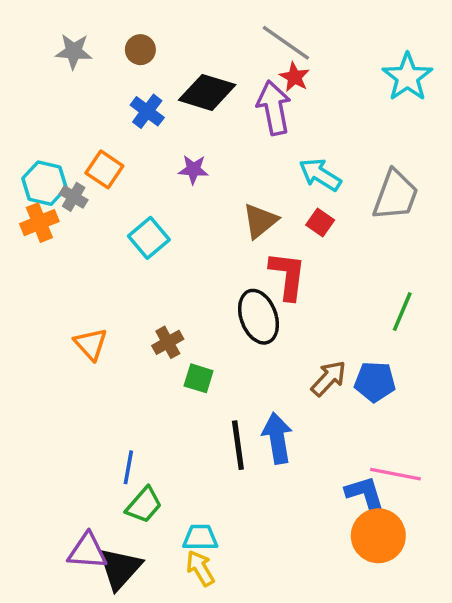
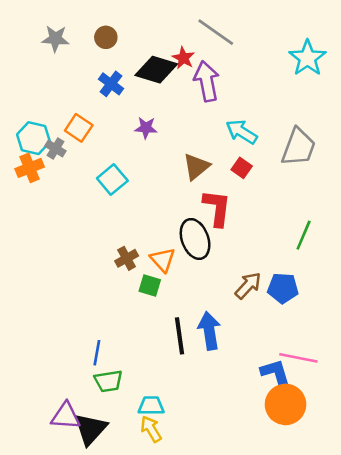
red star: (294, 77) -> (183, 58), moved
orange triangle: (91, 344) -> (163, 260), moved
green trapezoid: (144, 505) -> (108, 381), turned 40

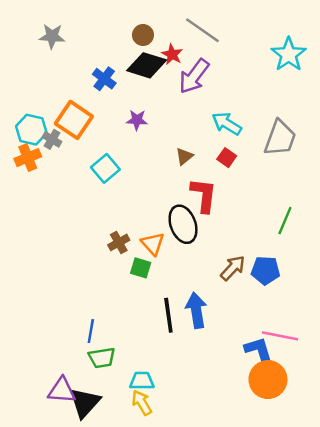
brown circle: (106, 37) -> (143, 35), moved
purple arrow: (207, 81) -> (194, 76), turned -132
orange square: (79, 128) -> (74, 120), size x1.4
brown triangle: (196, 167) -> (184, 156), size x0.7

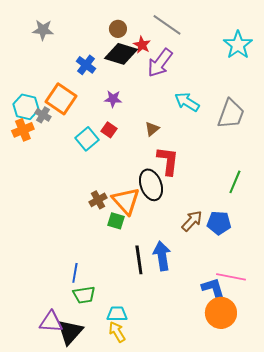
red square: (227, 158) -> (109, 130), moved
orange triangle: (153, 244) -> (126, 201), size x1.4

